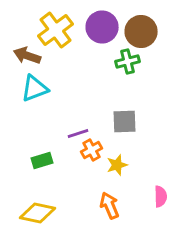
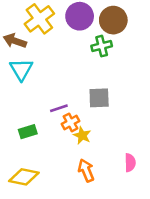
cyan triangle: (35, 88) -> (21, 69), turned -40
yellow star: (117, 165) -> (82, 135), moved, turned -30

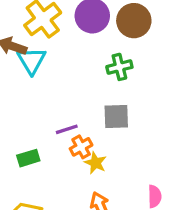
green cross: (102, 46) -> (119, 67), moved
cyan triangle: (21, 69) -> (32, 61), moved

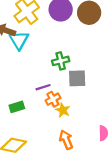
green cross: (119, 67) -> (61, 61), moved

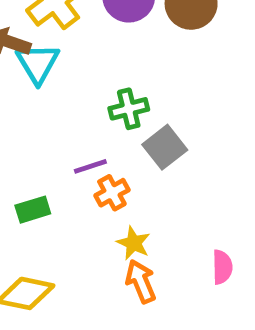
gray square: (77, 78) -> (165, 147), turned -36
yellow star: (63, 110) -> (134, 243), moved

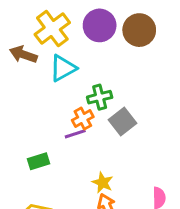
cyan triangle: (38, 63) -> (63, 68), moved, turned 32
orange cross: (112, 193) -> (83, 119), moved

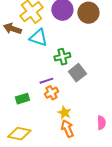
cyan triangle: (63, 68) -> (38, 38), turned 48
orange cross: (83, 119) -> (51, 93), moved

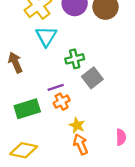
brown arrow: (12, 29) -> (15, 62), moved, turned 48
cyan triangle: (38, 38) -> (46, 36), turned 42
green rectangle: (22, 99) -> (27, 109), size x1.5

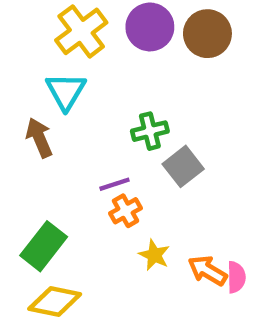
cyan triangle: (46, 36) -> (66, 91), moved
green rectangle: (27, 109) -> (44, 246), moved, turned -35
orange arrow: (81, 144) -> (207, 271), moved, turned -36

